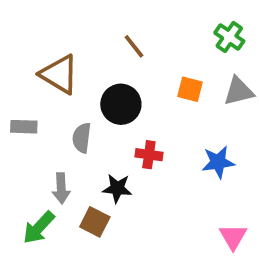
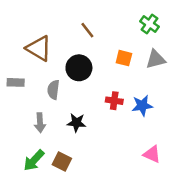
red cross: (149, 155) -> (114, 101), moved
brown square: (95, 222) -> (62, 162), moved
green arrow: (39, 228) -> (34, 160), moved
pink triangle: (233, 237) -> (152, 154), turned -36

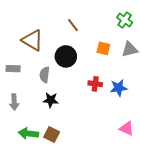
gray arrow: (40, 123) -> (14, 102), moved
black star: (76, 123) -> (51, 100), moved
green arrow: (34, 160) -> (28, 133), turned 54

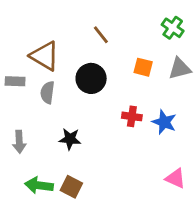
gray rectangle: (13, 69) -> (15, 81), moved
gray semicircle: (45, 75) -> (47, 93), moved
blue star: (119, 88) -> (164, 122), turned 30

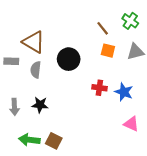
brown line: (101, 35) -> (103, 28), moved
black star: (70, 139) -> (40, 105), moved
pink triangle: (175, 178) -> (131, 124), moved

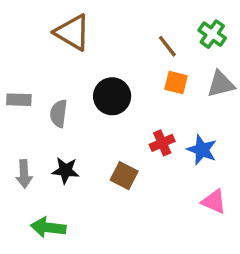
brown triangle: (34, 42) -> (72, 32), moved
red cross: (99, 88) -> (162, 143), turned -32
brown square: (54, 141) -> (124, 176), moved

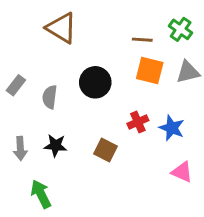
brown line: (167, 46) -> (142, 40), turned -48
orange square: (176, 82) -> (150, 71), size x1.4
gray rectangle: (19, 100) -> (16, 85), turned -54
green arrow: (48, 227) -> (41, 194), turned 56

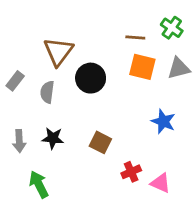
brown triangle: (61, 28) -> (58, 52), moved, turned 36
red cross: (138, 122) -> (131, 172), moved
pink triangle: (182, 172) -> (161, 183), moved

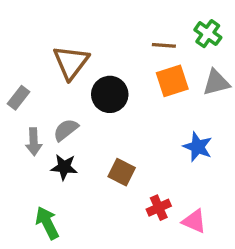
orange square: (142, 67) -> (172, 81), turned -32
gray semicircle: (47, 92) -> (66, 130), moved, turned 45
gray arrow: (19, 141) -> (34, 142), moved

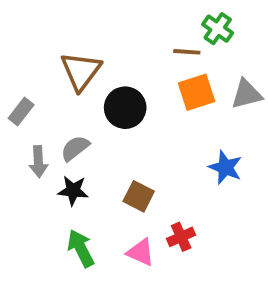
green cross: (208, 34) -> (218, 29), moved
pink triangle: (194, 221) -> (141, 252), moved
green arrow: (47, 223) -> (81, 248), moved

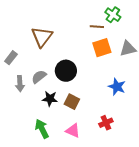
black circle: (125, 108) -> (66, 71), moved
black star: (73, 191) -> (50, 99), moved
red cross: (181, 237) -> (106, 123), moved

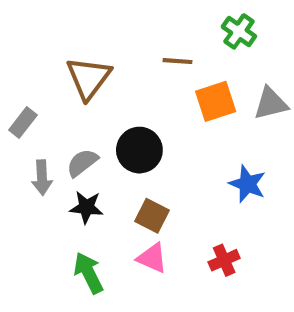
brown line: (97, 27) -> (178, 61), moved
black star: (50, 99) -> (86, 207), moved
pink triangle: (73, 131) -> (152, 258), moved

